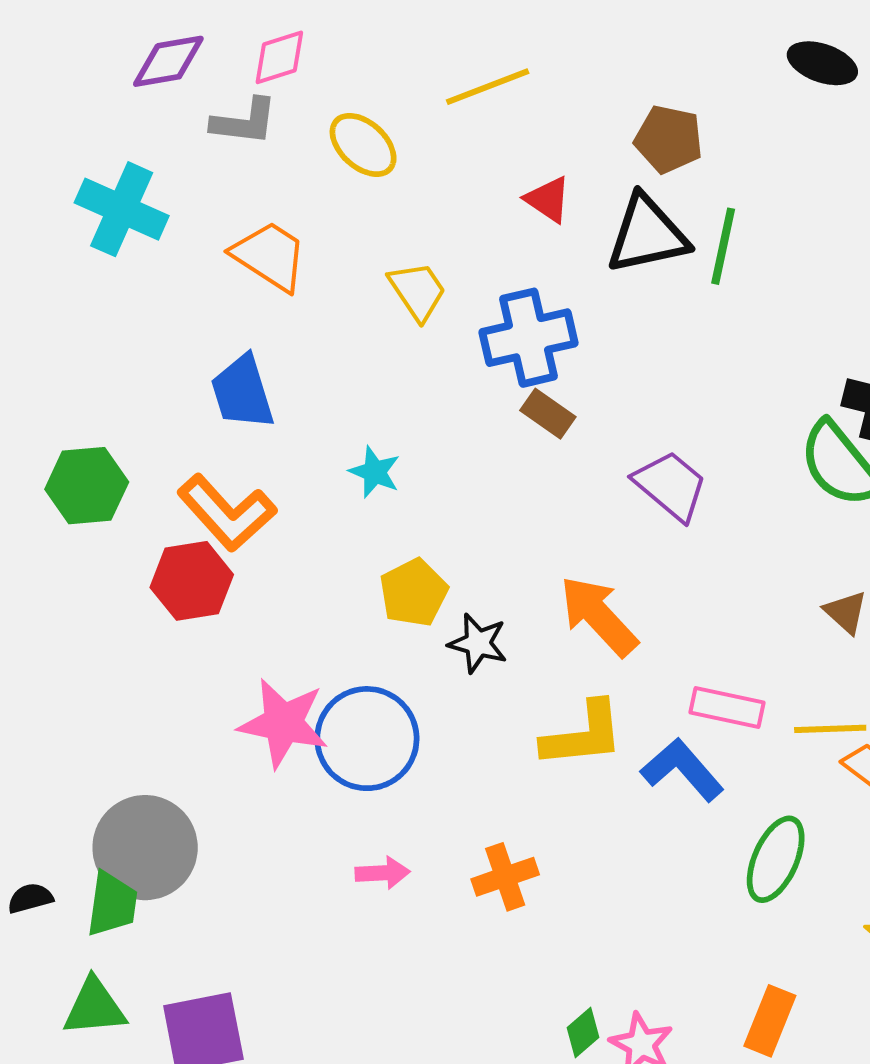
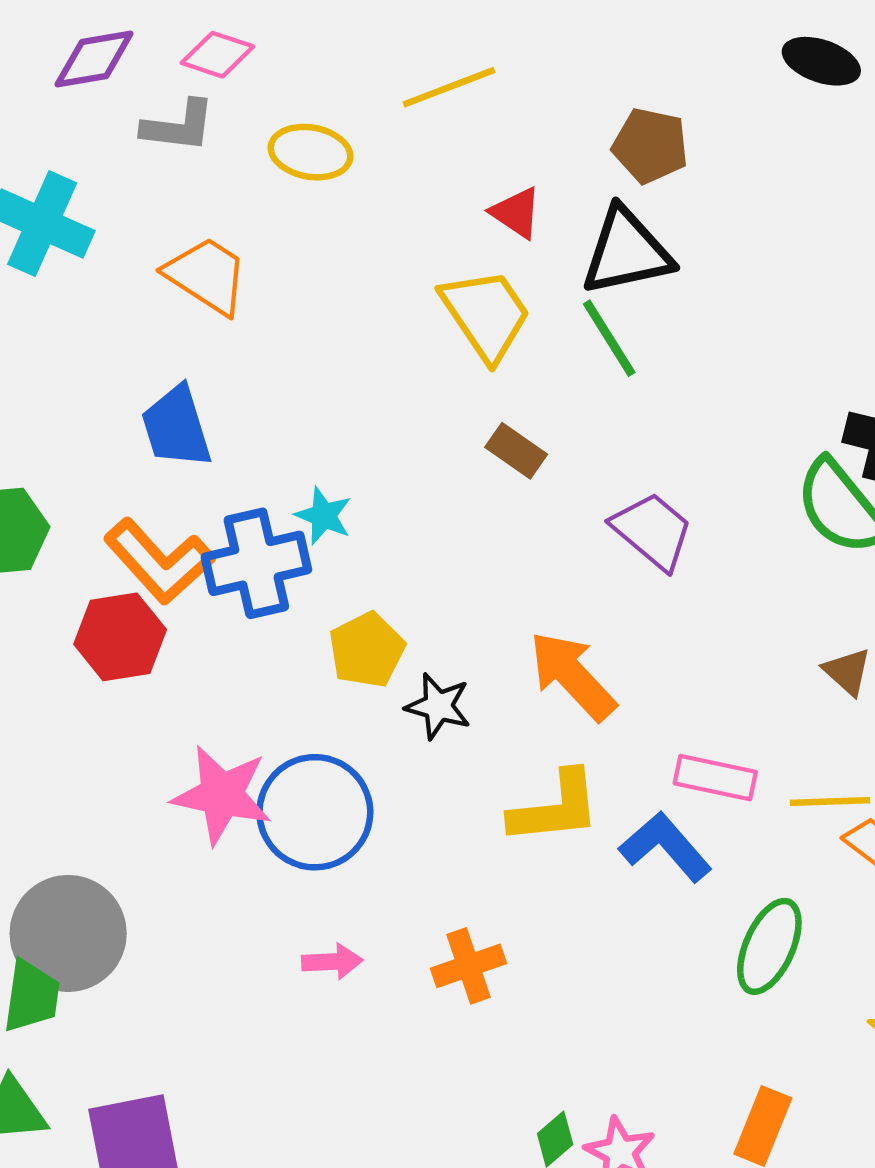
pink diamond: (279, 57) -> (217, 55), turned 36
yellow ellipse: (363, 145) -> (311, 152), turned -32
green line: (723, 246) -> (609, 338), moved, turned -44
yellow trapezoid: (418, 291) -> (486, 314), moved, size x1.4
blue cross: (528, 338) -> (256, 563), moved

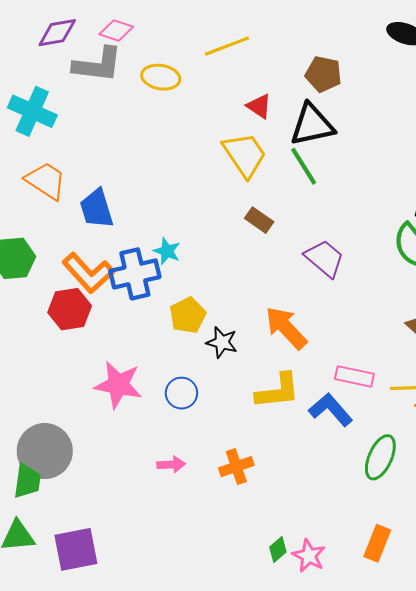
gray L-shape: (178, 126) -> (98, 65), size x1.4
orange trapezoid: (207, 275) -> (46, 181), moved
blue circle: (315, 812) -> (181, 393), moved, size x0.6

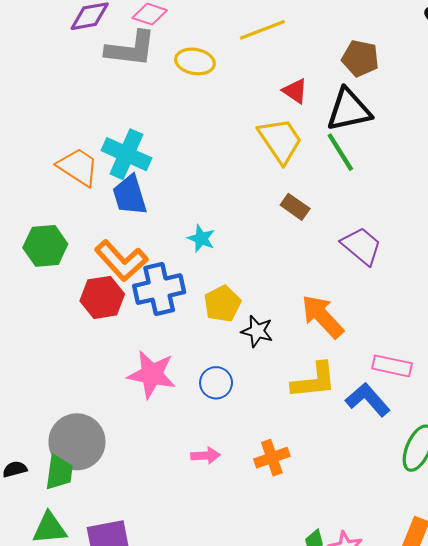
cyan cross: (32, 111) -> (126, 154), moved
blue cross: (135, 274) -> (159, 289), moved

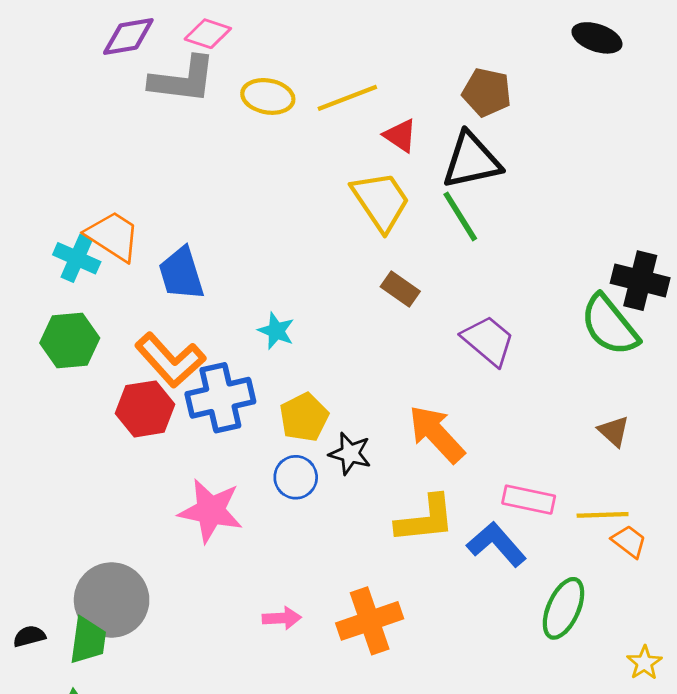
yellow line: (262, 30) -> (347, 98), moved
cyan cross: (126, 154) -> (77, 258), moved, size x0.7
blue circle: (216, 383) -> (296, 477), moved
orange cross: (272, 458) -> (370, 621), size x1.4

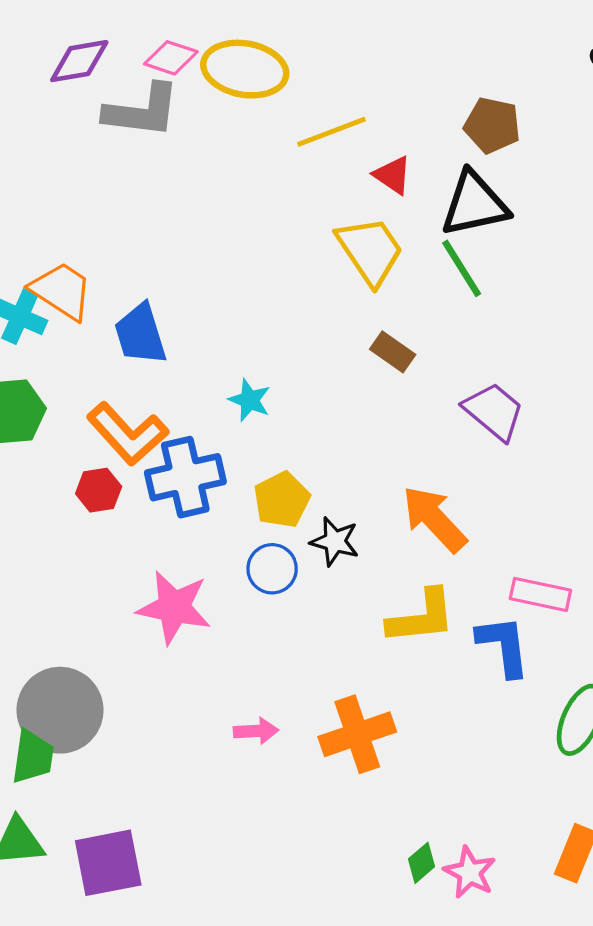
yellow ellipse: (268, 96) -> (245, 69), moved, size x1.4
red hexagon: (145, 409) -> (99, 490), size x0.7
blue L-shape: (497, 544) -> (503, 646), turned 34

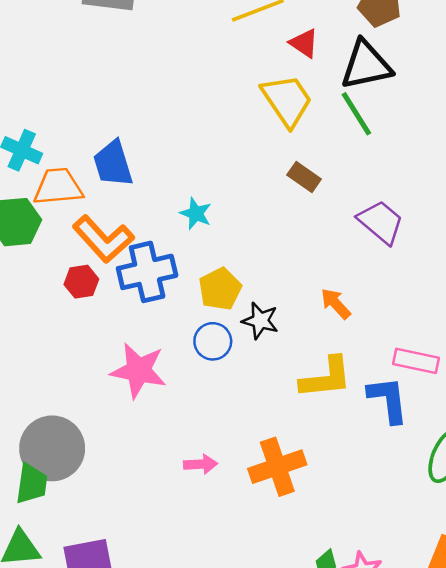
orange trapezoid: (62, 291) -> (58, 187), moved, turned -38
orange arrow: (434, 519) -> (336, 304), size x0.6

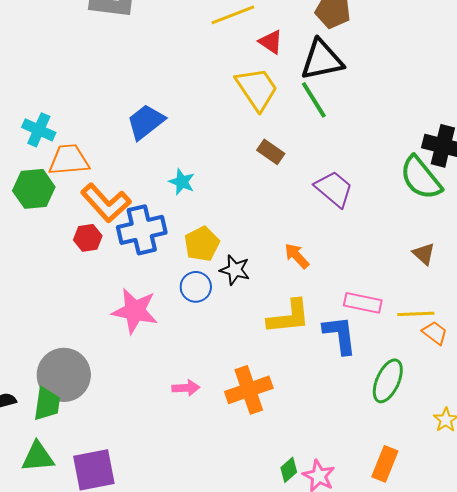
blue trapezoid: (113, 164) -> (146, 122), moved, turned 69

